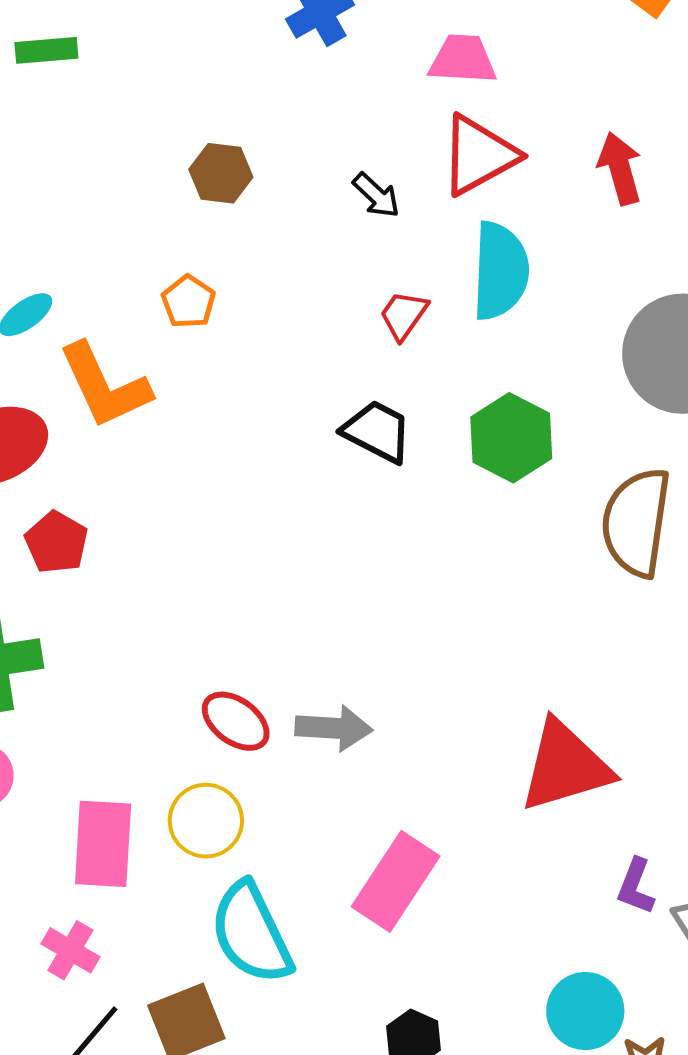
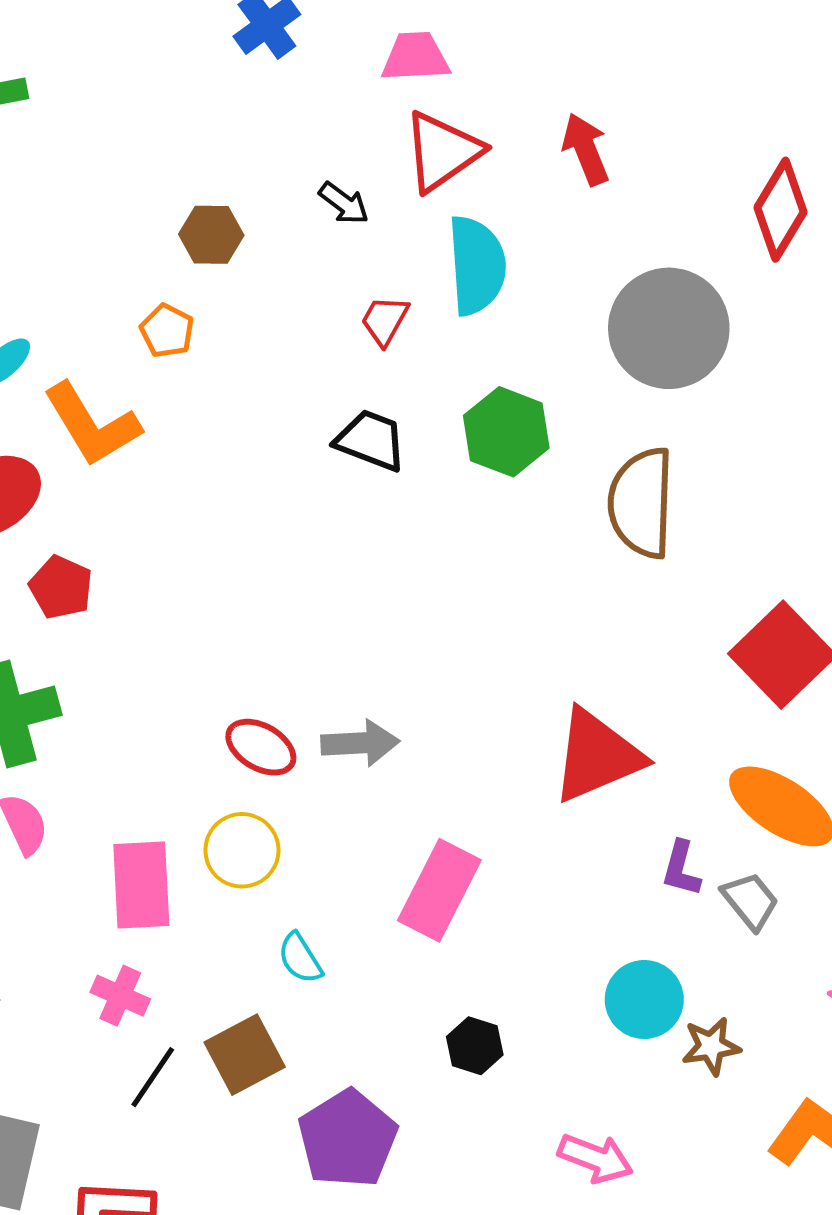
brown hexagon: (221, 173) -> (211, 235), moved
cyan semicircle: (251, 933) -> (300, 958), size x0.5

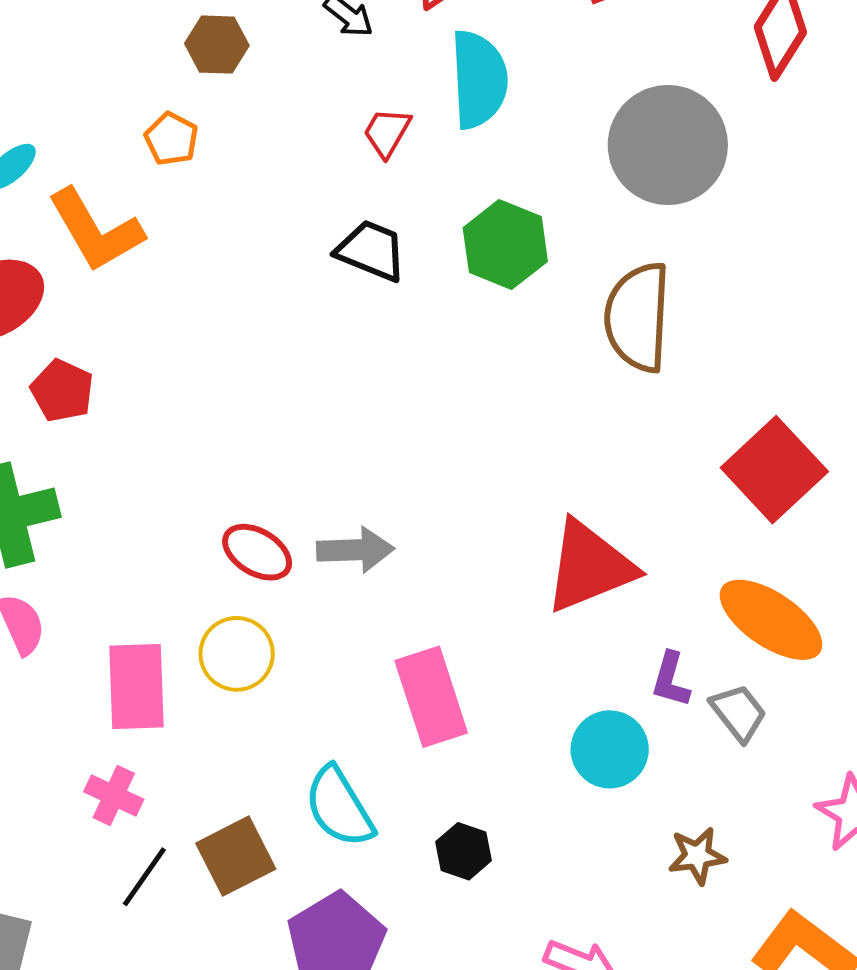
pink rectangle: (439, 890) -> (431, 697), turned -46
cyan semicircle: (300, 958) -> (339, 807), moved, size x1.6
cyan circle: (644, 999) -> (610, 749), moved

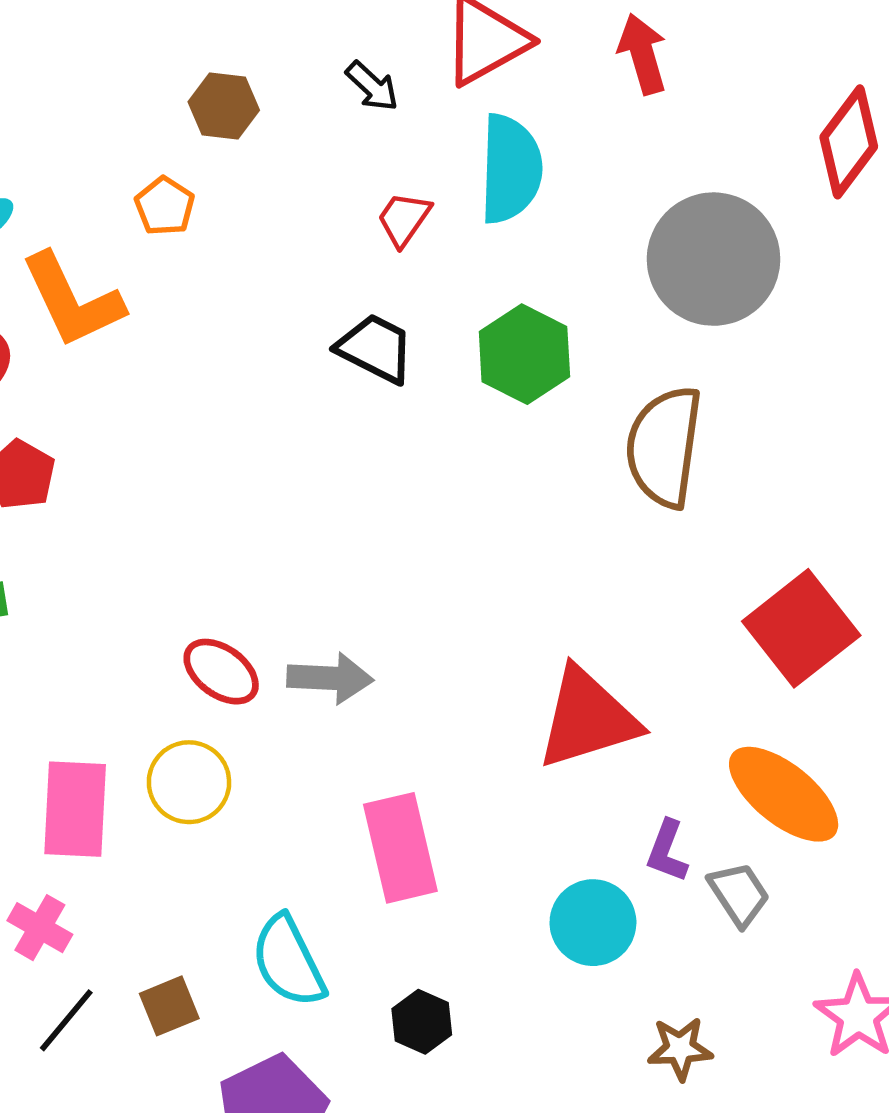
brown square: (236, 856) -> (169, 1006), size x0.7

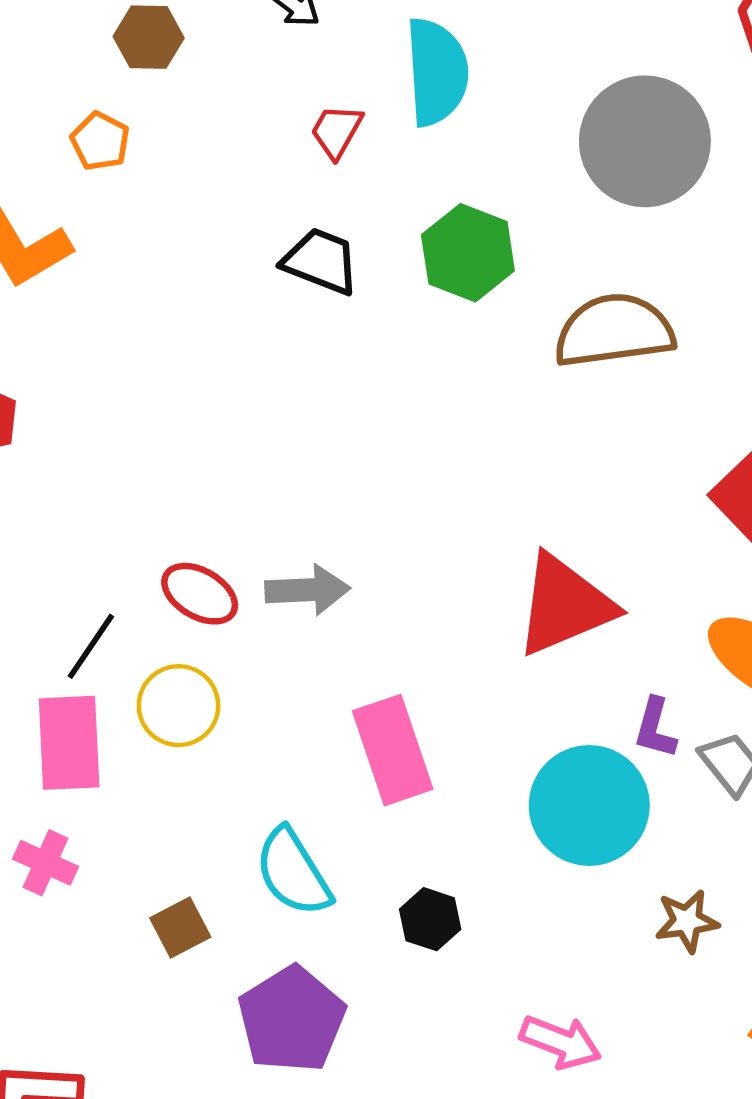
brown semicircle: (664, 447) -> (614, 331), turned 80
cyan circle: (593, 923) -> (589, 805), size x1.4
black line: (66, 1020) -> (91, 646), moved

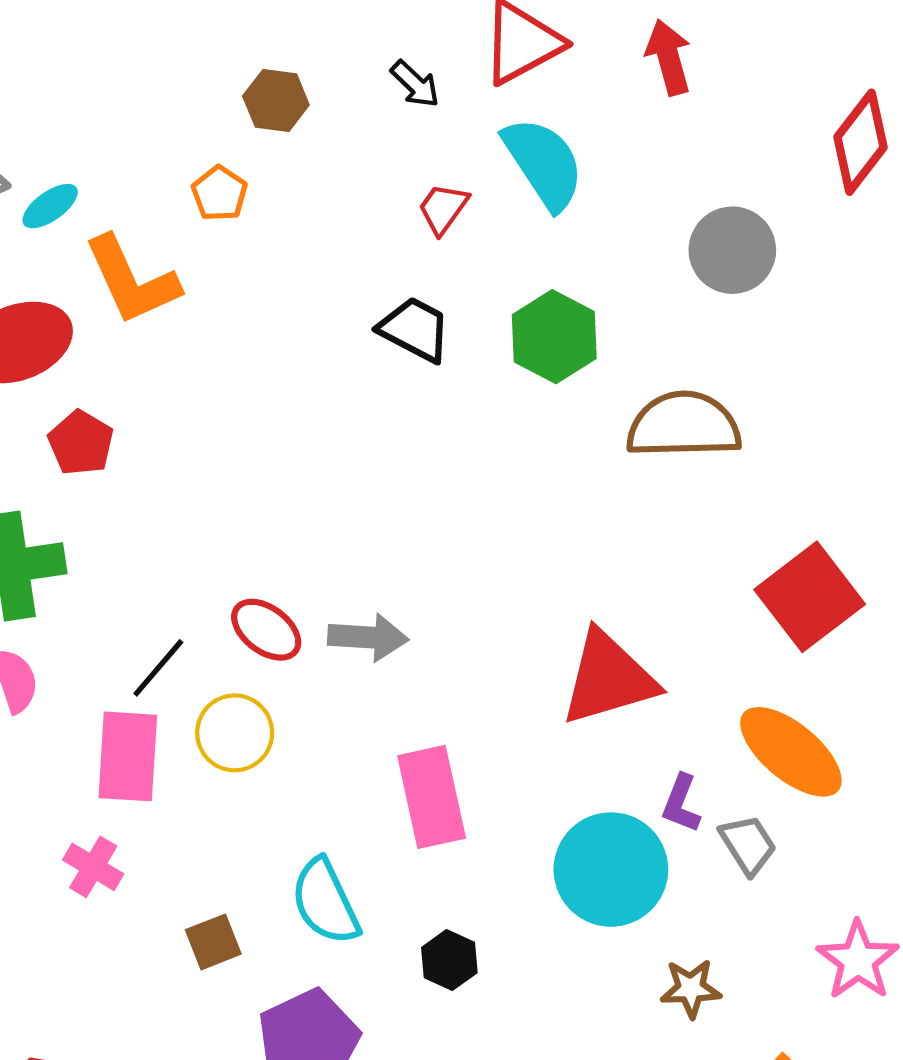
cyan semicircle: (437, 72) -> (544, 163), turned -36
gray circle: (645, 141) -> (732, 250), size x0.7

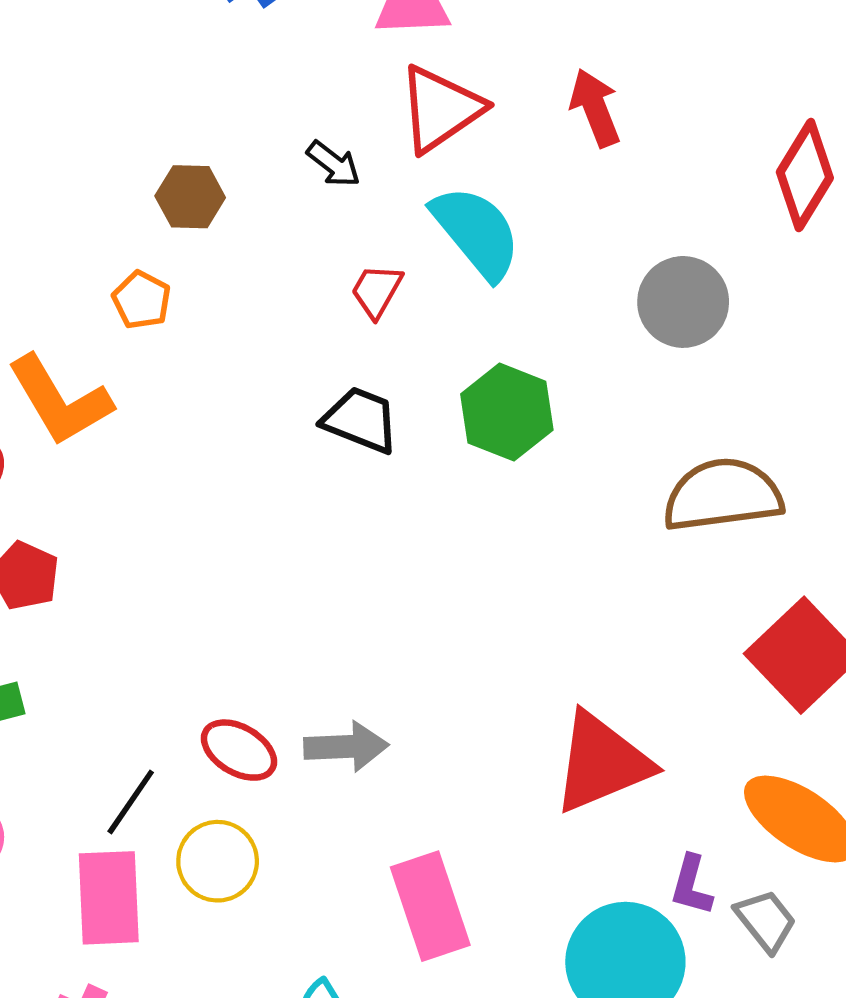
brown semicircle: (684, 425) -> (723, 495), moved

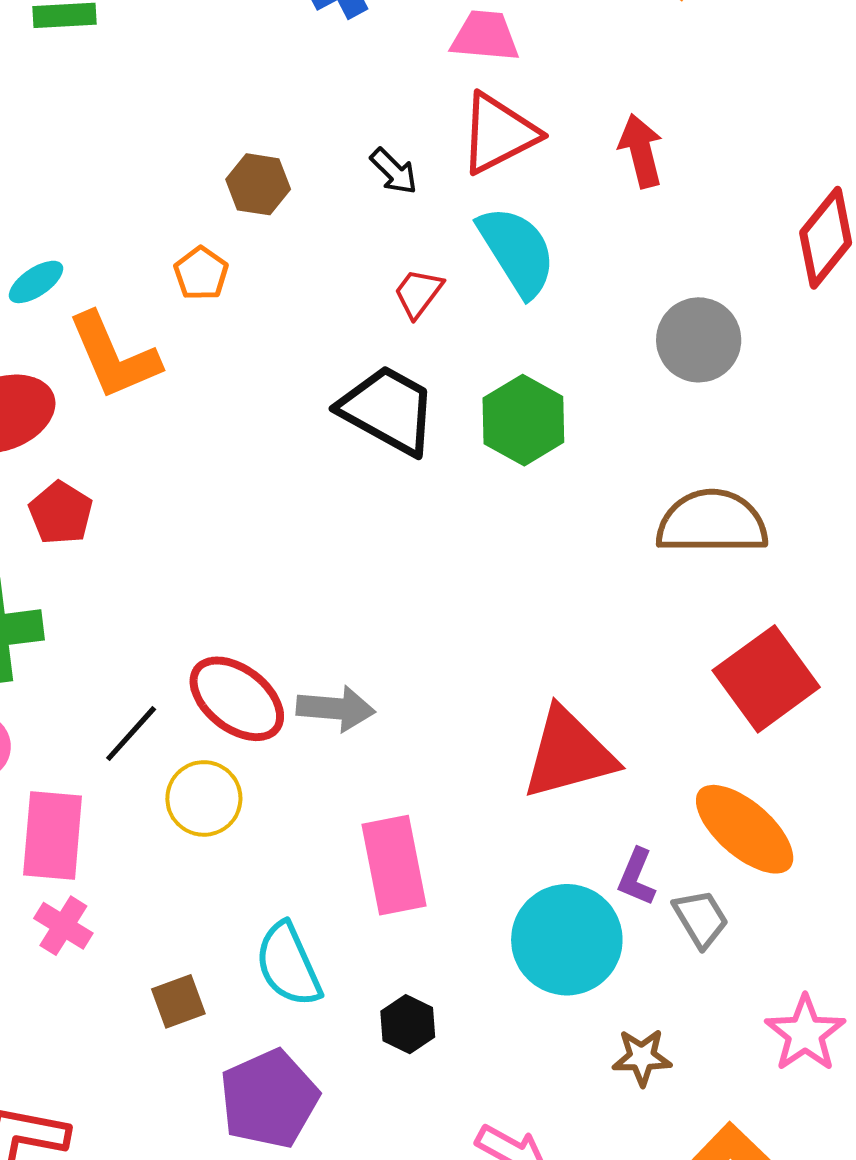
black trapezoid: (361, 420) -> (388, 410), size x1.4
red ellipse: (239, 750) -> (237, 699), size x1.4
pink rectangle: (109, 898) -> (53, 836), moved

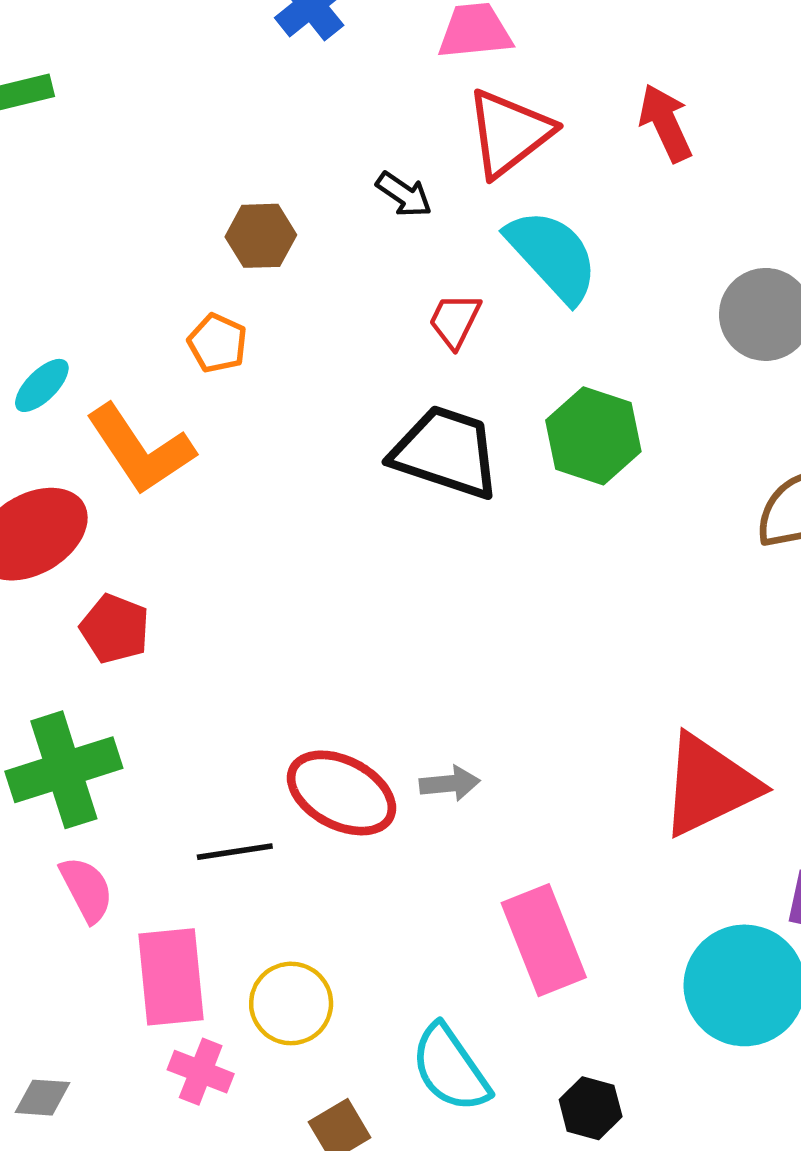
gray arrow: (336, 708) -> (450, 783), size x0.7
black line: (131, 734) -> (235, 852), turned 50
yellow circle: (204, 798) -> (291, 1003), moved

